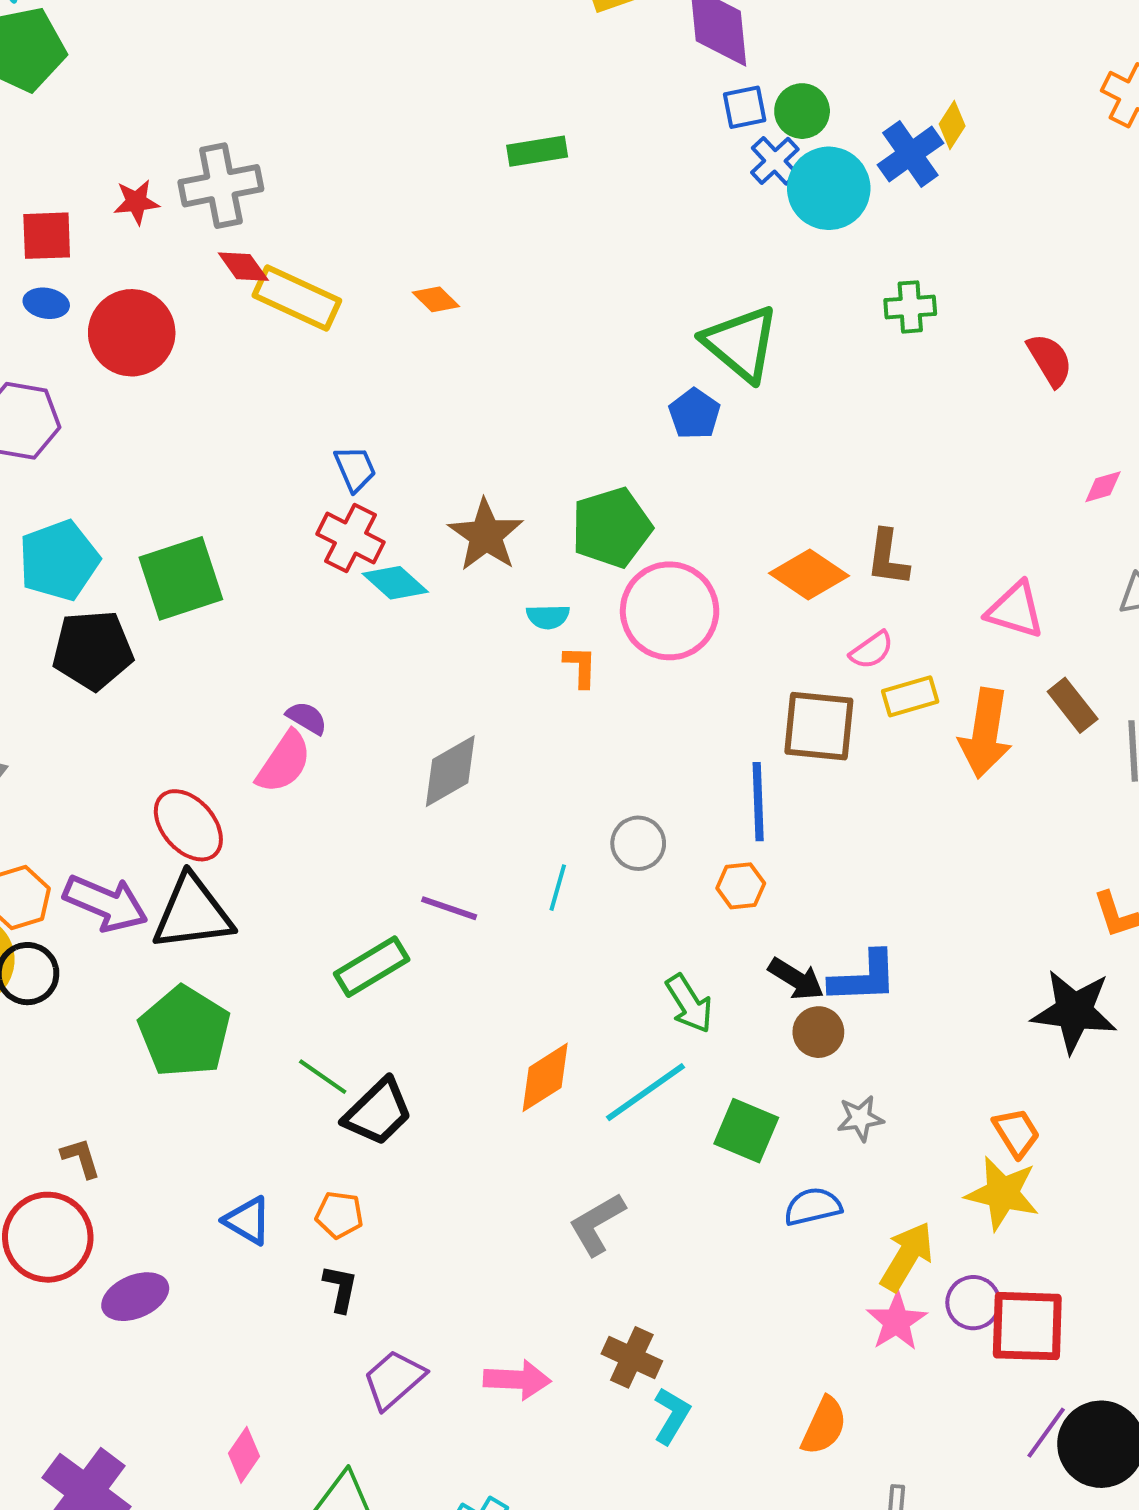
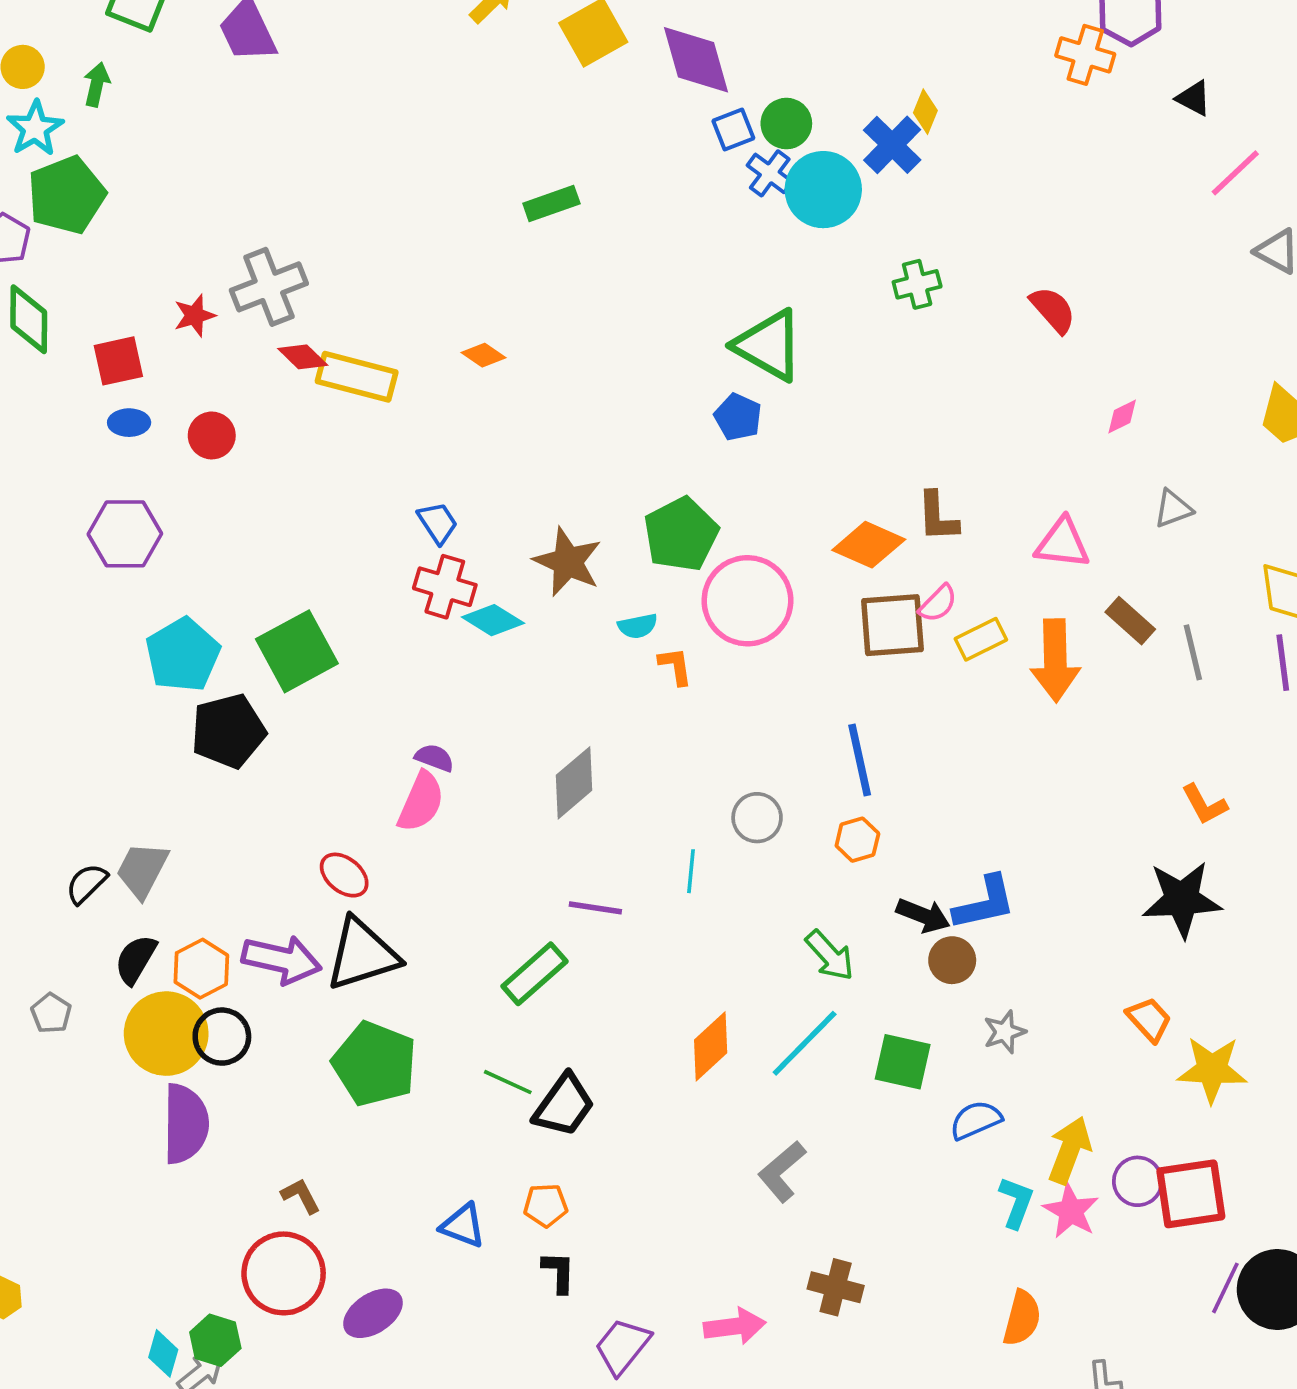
red circle: (132, 333) -> (212, 435), size x0.6
brown square: (819, 726) -> (892, 625), moved
red ellipse: (188, 825) -> (344, 875), size x0.7
yellow star: (1002, 1193) -> (1212, 1070), moved
cyan L-shape: (672, 1416) -> (1016, 1202), moved

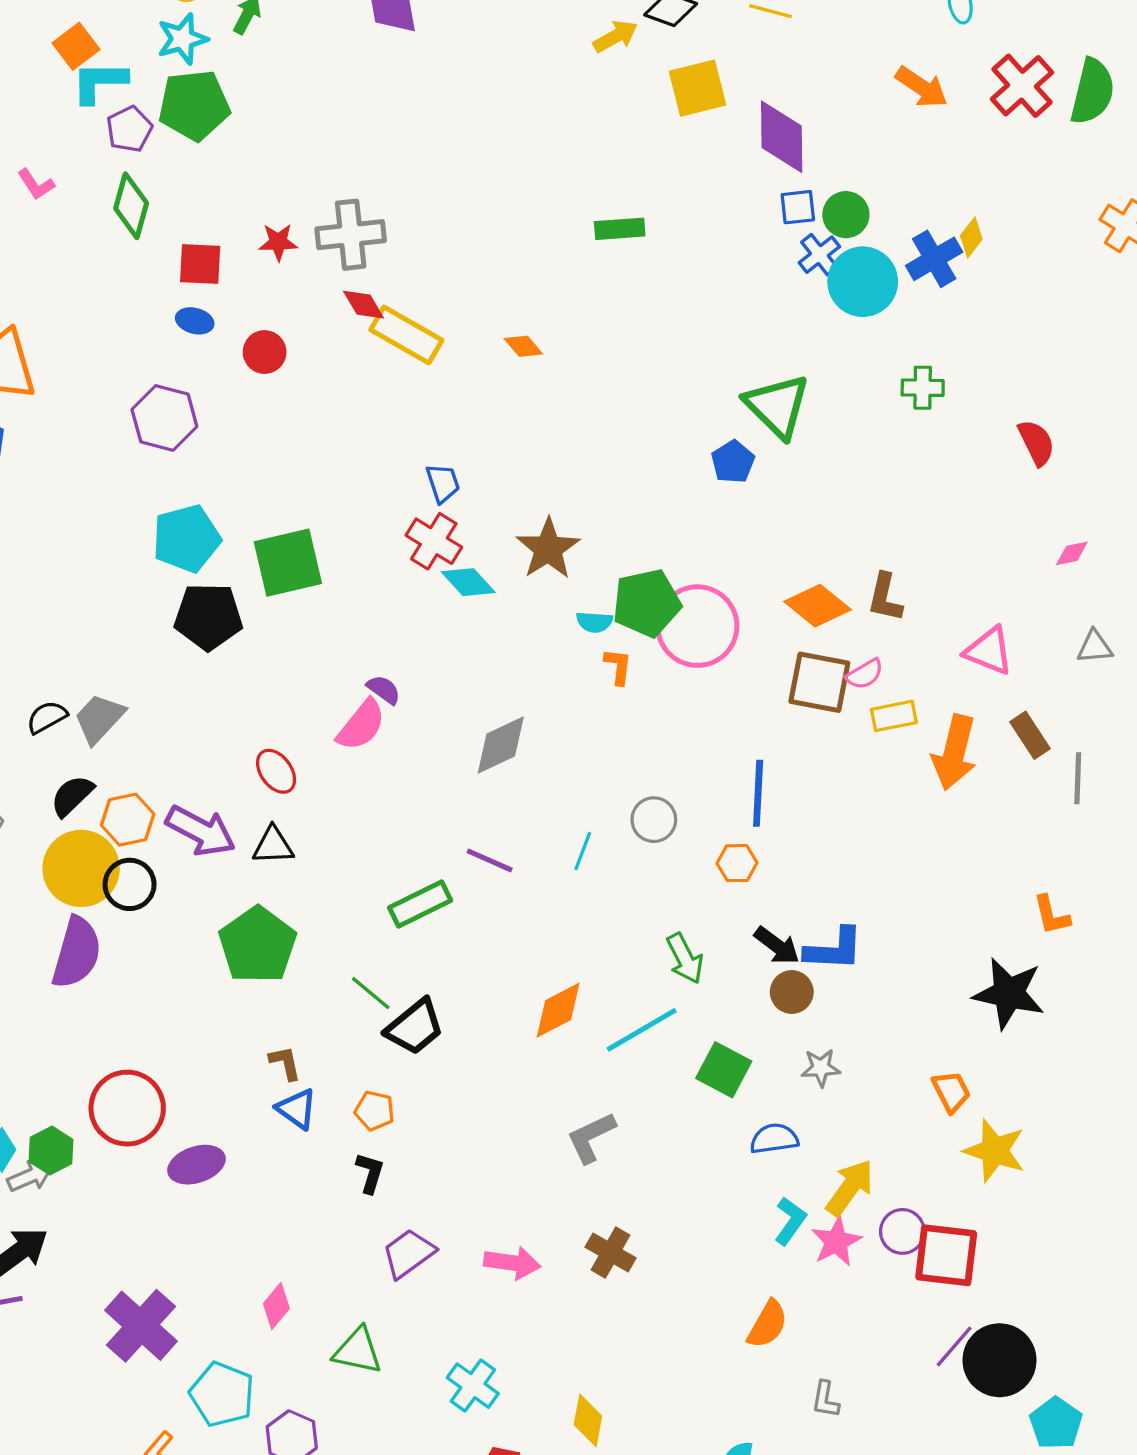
green pentagon: (681, 534) -> (647, 603), moved
black triangle: (362, 954) -> (273, 846), size x0.6
brown L-shape: (301, 1196) -> (285, 1063), moved

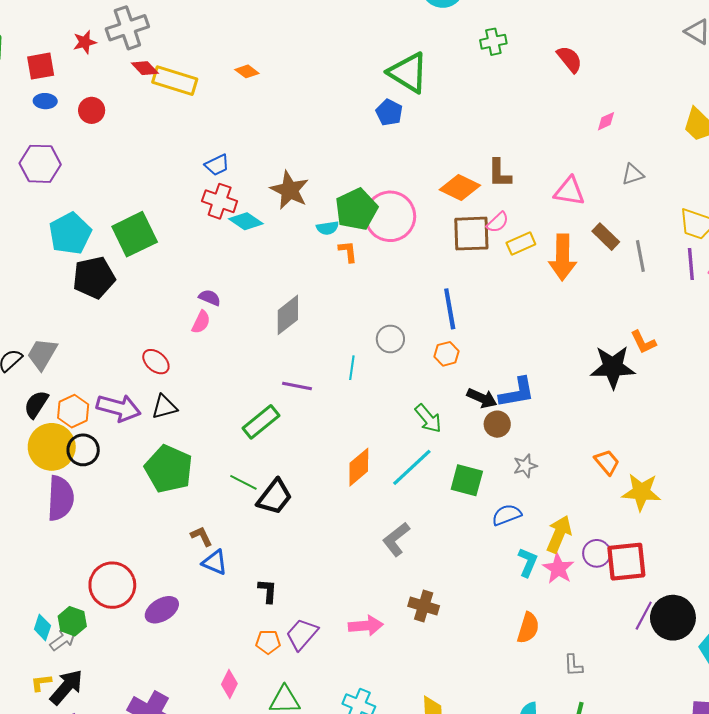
blue trapezoid: (443, 483) -> (217, 165), turned 95
pink semicircle: (361, 725) -> (201, 322), size x0.7
black star: (1009, 993) -> (613, 367), moved
orange pentagon: (375, 1111) -> (268, 642), moved

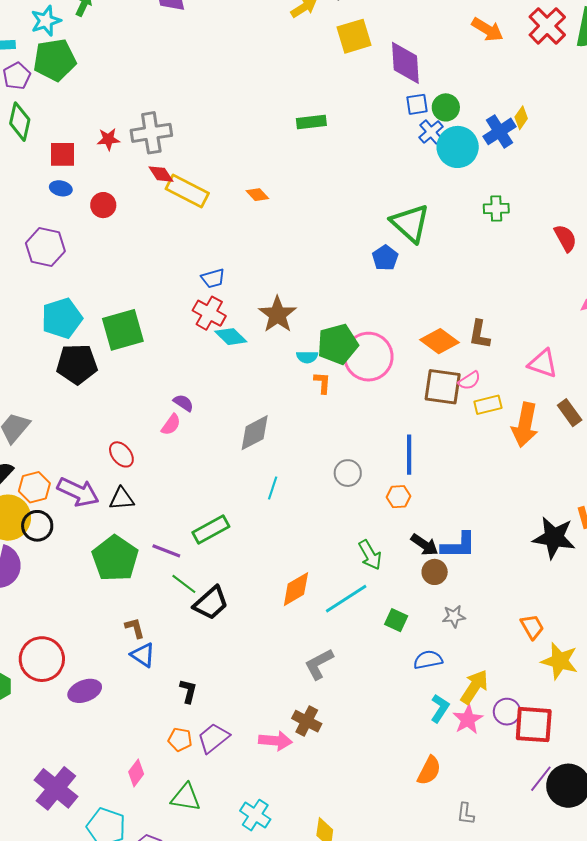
cyan line: (352, 368) -> (273, 488), moved
purple line: (297, 386) -> (166, 551), moved
green square: (467, 480) -> (396, 620), size x0.7
brown cross: (424, 606) -> (307, 721), moved

